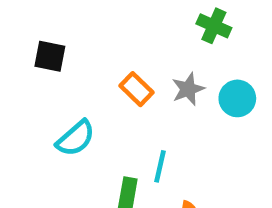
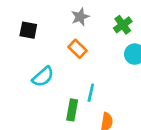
green cross: (214, 26) -> (123, 25), moved, turned 30
gray star: (188, 89) -> (80, 17), moved

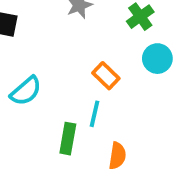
orange rectangle: (78, 49) -> (106, 76), moved

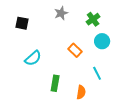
cyan line: (94, 114) -> (97, 73), moved, turned -40

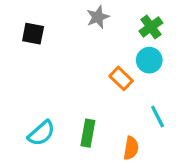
cyan circle: (102, 41) -> (149, 60), moved
cyan semicircle: (33, 58) -> (41, 133), moved

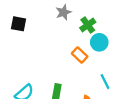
green cross: (151, 27) -> (88, 25), moved

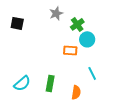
orange rectangle: (80, 55) -> (70, 50), turned -40

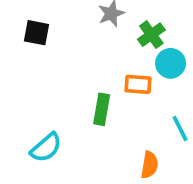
green rectangle: (50, 83) -> (102, 109), moved

